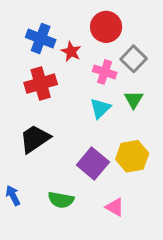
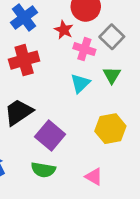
blue cross: (41, 38) -> (24, 18), turned 32
red star: (71, 52) -> (64, 30), moved
purple square: (93, 163) -> (50, 135), moved

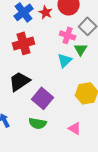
red star: (64, 30) -> (46, 12), moved
green triangle: (112, 75) -> (81, 49), moved

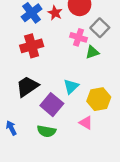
green triangle: (81, 49) -> (92, 52), turned 40
cyan triangle: (65, 60) -> (71, 86), moved
pink triangle: (75, 128) -> (86, 123), moved

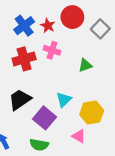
gray square: (100, 28) -> (100, 29), moved
pink cross: (78, 37) -> (52, 50), moved

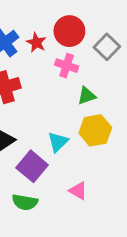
pink cross: (52, 50) -> (67, 66), moved
yellow hexagon: (92, 113) -> (95, 130), moved

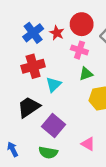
green triangle: (87, 96) -> (86, 74), moved
cyan triangle: (58, 142) -> (54, 85), moved

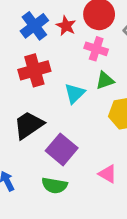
cyan triangle: (54, 85) -> (75, 93), moved

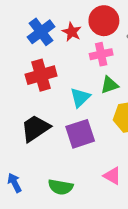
pink cross: (96, 49) -> (101, 54), turned -30
purple square: (62, 149) -> (80, 134), moved, turned 32

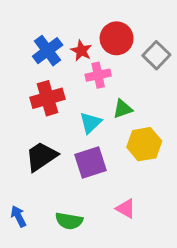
pink cross: (101, 54) -> (98, 75), moved

